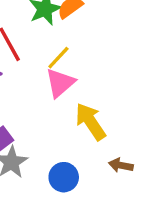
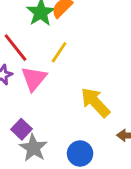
pink triangle: (60, 83) -> (34, 78), moved

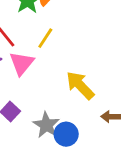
gray star: (33, 148) -> (46, 125), moved

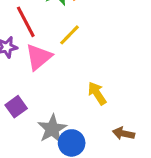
yellow arrow: (80, 85) -> (97, 93), size x0.7

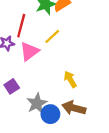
red line: (26, 22) -> (21, 26), turned 40
brown arrow: (124, 133) -> (74, 108), moved, size x1.5

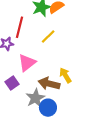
pink triangle: (29, 51) -> (27, 63), moved
brown arrow: (74, 108) -> (49, 84), moved

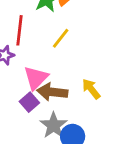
purple square: (12, 83) -> (29, 102), moved
brown arrow: (49, 84) -> (52, 92), moved

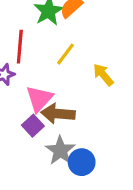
yellow arrow: (91, 89) -> (103, 75), moved

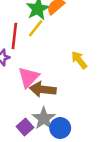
yellow line: (65, 54) -> (36, 28), moved
purple square: (33, 126) -> (25, 127), moved

